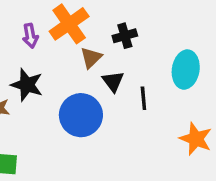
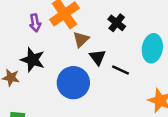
black cross: (125, 36) -> (117, 23), moved, turned -36
black line: (143, 98) -> (120, 70), turned -60

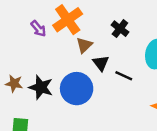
purple arrow: (35, 23) -> (38, 29), turned -30
black star: (33, 60) -> (41, 87), moved

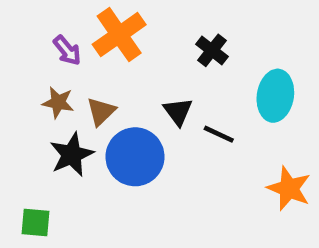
brown triangle: (84, 45) -> (101, 112), moved
brown star: (14, 83) -> (58, 102), moved
black star: (41, 87) -> (72, 155), turned 30

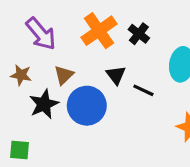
orange cross: (119, 35) -> (99, 31), moved
purple arrow: (67, 50) -> (41, 34), size x1.6
brown star: (58, 102) -> (21, 75), moved

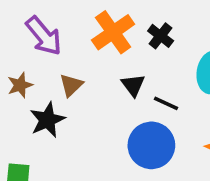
brown star: (21, 75) -> (20, 85), turned -30
blue circle: (87, 106) -> (151, 145), moved

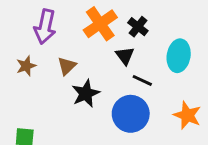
purple arrow: (44, 36) -> (45, 27), turned 52
black triangle: (133, 85) -> (125, 56), moved
black star: (47, 120) -> (86, 93), moved

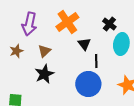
black cross: (138, 27) -> (109, 24), moved
black line: (142, 80) -> (96, 61), turned 64
black star: (86, 93) -> (44, 74), moved

